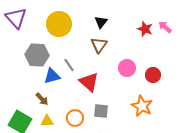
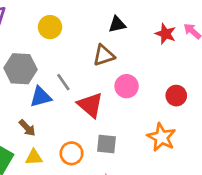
black triangle: (101, 22) -> (117, 24), moved, turned 40
yellow circle: (59, 24) -> (50, 27), size x0.7
brown triangle: (99, 45) -> (104, 55), turned 36
pink circle: (127, 68) -> (127, 86), moved

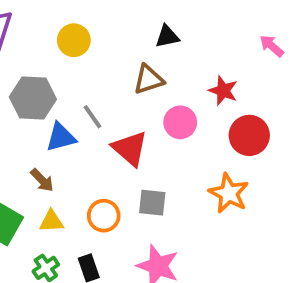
red star: (165, 34) -> (223, 91), moved
red circle: (176, 96) -> (249, 135), size x1.4

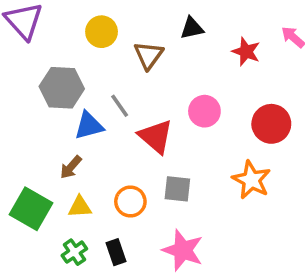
brown triangle: (148, 79) -> (148, 55), moved, turned -36
red star: (223, 91) -> (246, 52), moved
brown arrow: (42, 180) -> (71, 167), turned 85

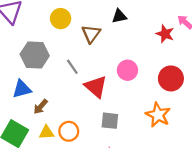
red star: (246, 52) -> (165, 34), moved
blue triangle: (89, 126) -> (22, 89), moved
orange circle: (130, 202) -> (69, 131), moved

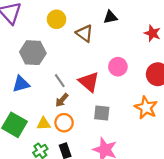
brown triangle: (91, 34) -> (85, 33), turned -30
gray line: (72, 67) -> (60, 81), moved
brown arrow: (41, 107) -> (62, 100), moved

